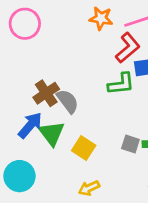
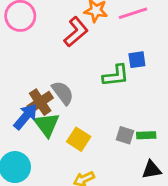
red L-shape: (128, 48) -> (76, 32), moved
brown cross: (46, 93) -> (40, 102), moved

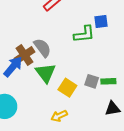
green triangle: (47, 125) -> (45, 73), moved
yellow square: (79, 139) -> (67, 88), moved

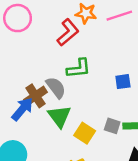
blue square: (101, 22) -> (123, 82), moved
green L-shape: (84, 34) -> (79, 68), moved

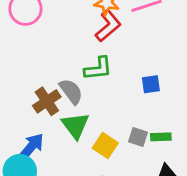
red L-shape: (68, 32) -> (108, 26), moved
blue arrow: (22, 109) -> (31, 147), moved

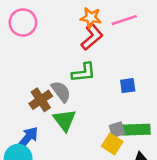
gray square: (138, 137) -> (117, 130), turned -35
green rectangle: (161, 137) -> (136, 130), size x1.6
yellow square: (105, 145) -> (112, 144), moved

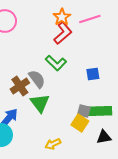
orange star: (91, 18) -> (62, 17), turned 30
green L-shape: (84, 72) -> (56, 63), turned 50
gray square: (117, 130) -> (84, 111), turned 32

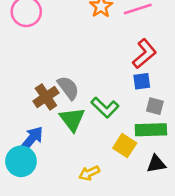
red L-shape: (63, 33) -> (144, 54), moved
green L-shape: (56, 63) -> (105, 107), moved
gray square: (84, 111) -> (155, 106), moved

